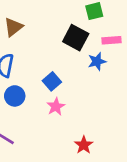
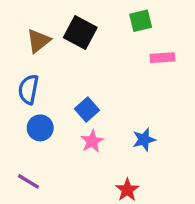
black square: (76, 38) -> (80, 32), moved
blue star: (97, 61) -> (144, 140), moved

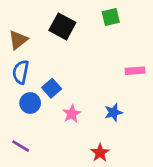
brown triangle: (39, 41) -> (18, 40), moved
pink rectangle: (162, 58) -> (135, 71), moved
blue square: (87, 109) -> (52, 88), moved

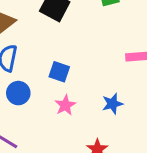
blue square: (52, 88) -> (59, 72), moved, turned -30

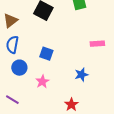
pink star: (65, 105) -> (42, 82), moved

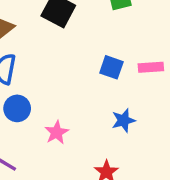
blue square: (46, 54) -> (111, 67), moved

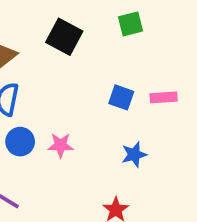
pink star: (57, 132) -> (61, 145), moved, turned 30

